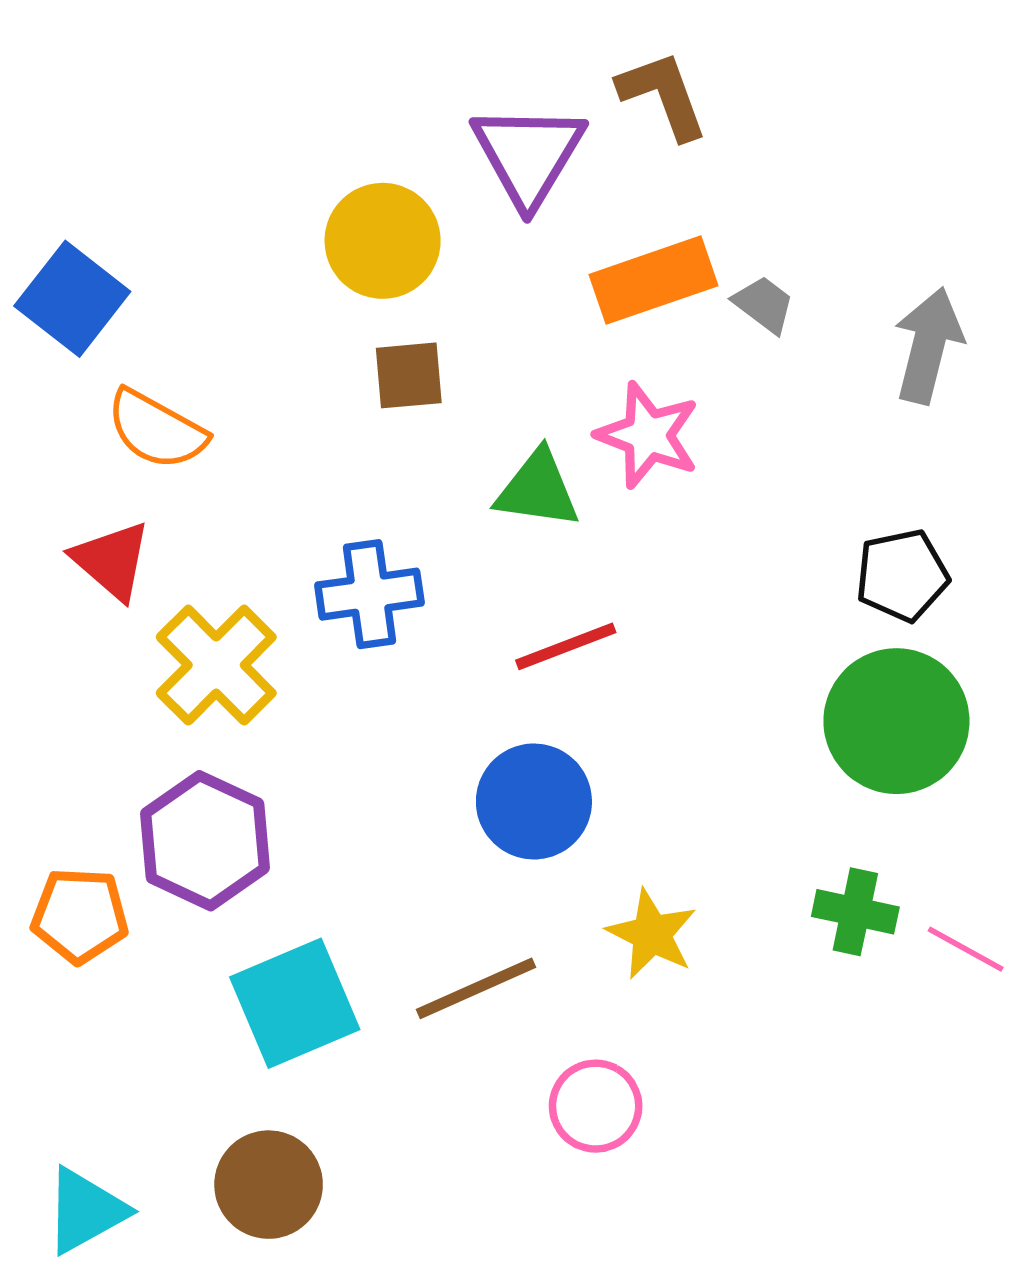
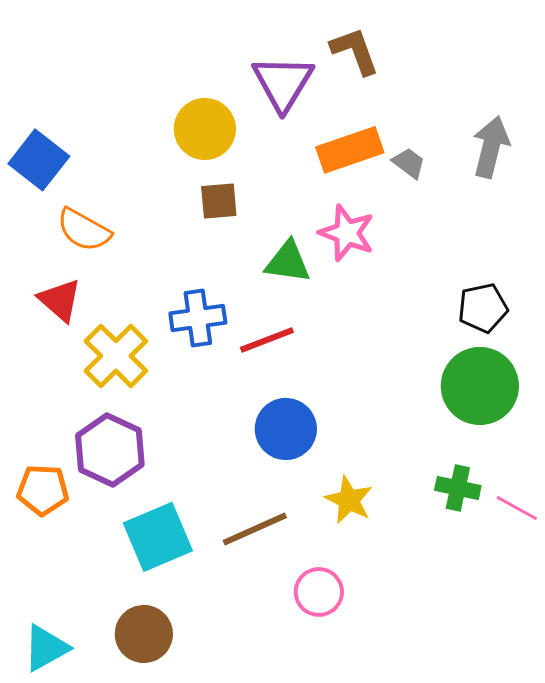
gray arrow: (928, 345) -> (491, 147), moved
red line: (566, 646) -> (267, 340), moved

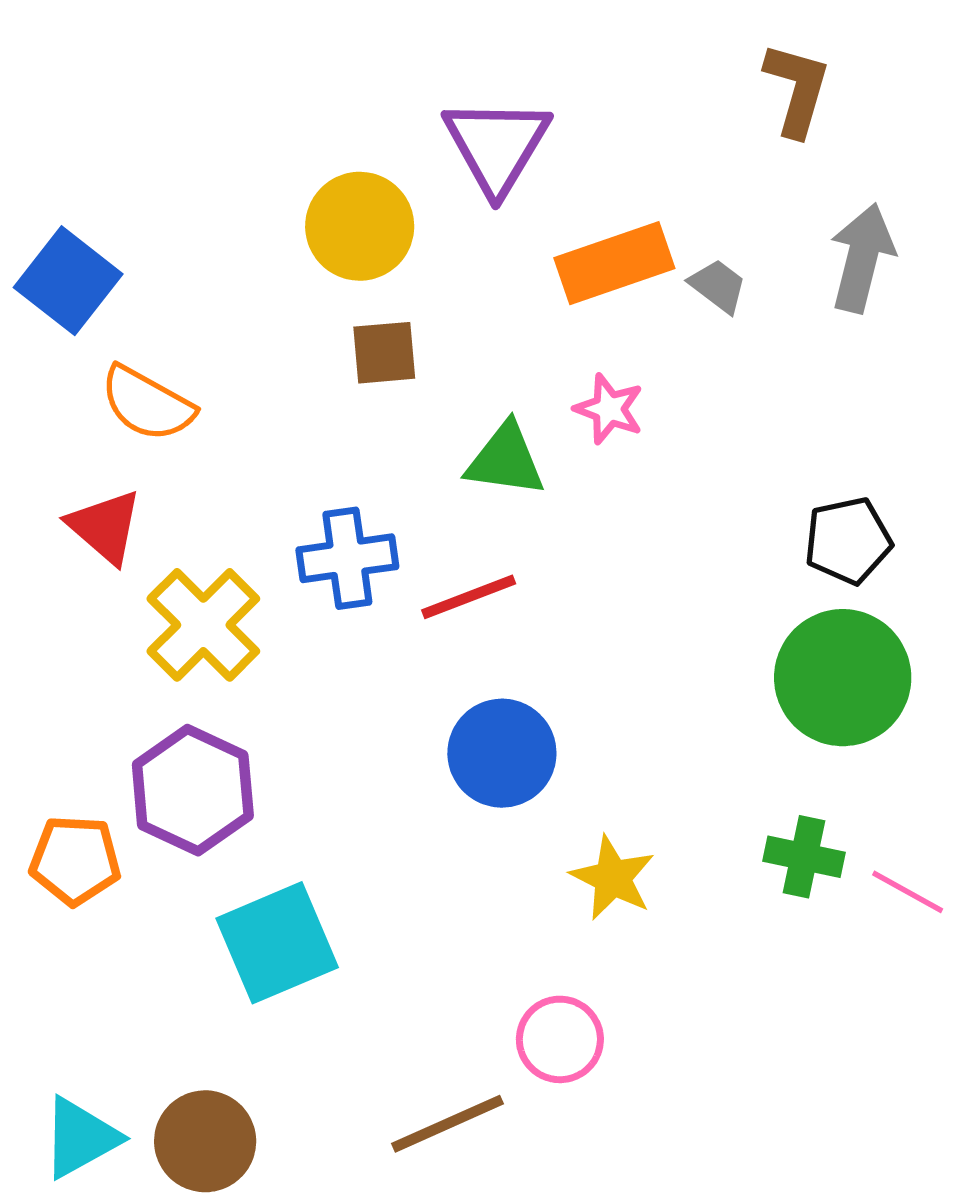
brown L-shape: (355, 51) -> (797, 89), moved, turned 36
pink star: (347, 233) -> (609, 409), size x0.7
brown line: (255, 529) -> (447, 1124), moved
brown circle: (144, 634) -> (205, 1141), moved

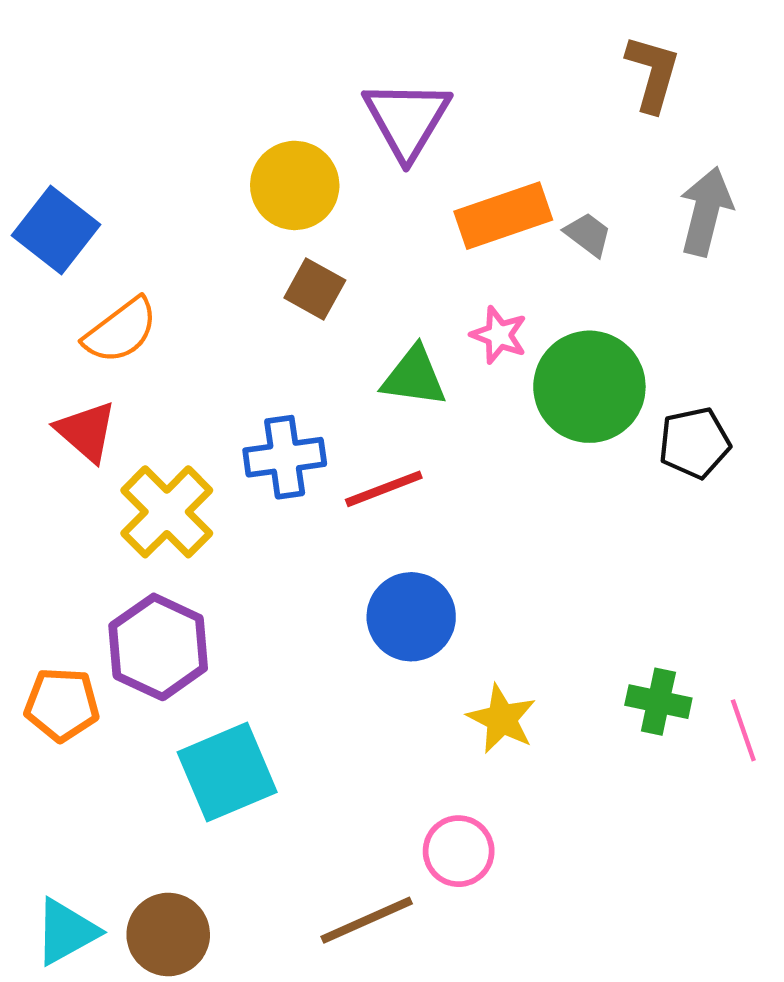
brown square: (384, 353) -> (315, 289), turned 34
orange semicircle: (147, 404) -> (121, 331), turned -66
green circle: (843, 678) -> (589, 387), moved
pink line: (908, 892) -> (743, 730), turned 42

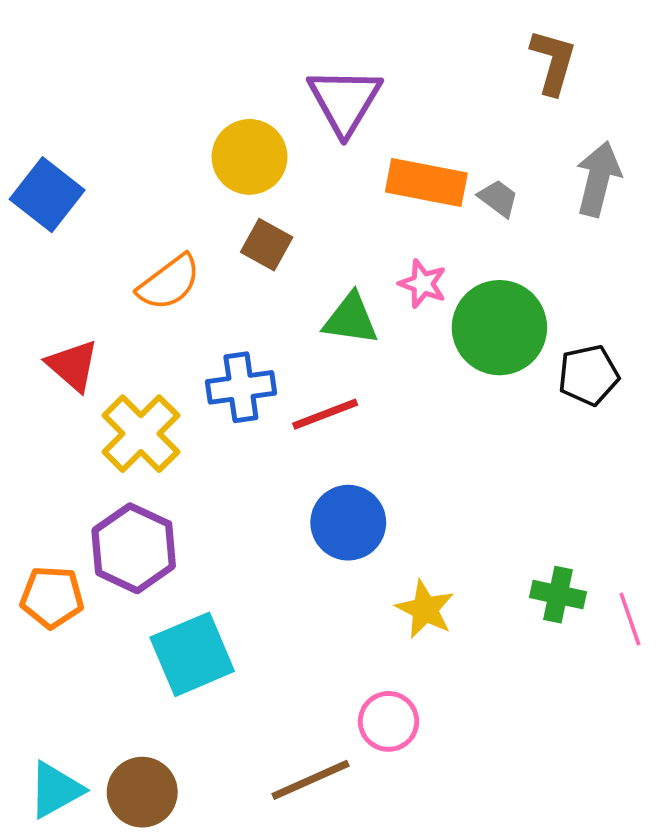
orange rectangle: (503, 216) -> (426, 182), turned 30
orange semicircle: (121, 331) -> (169, 282), moved

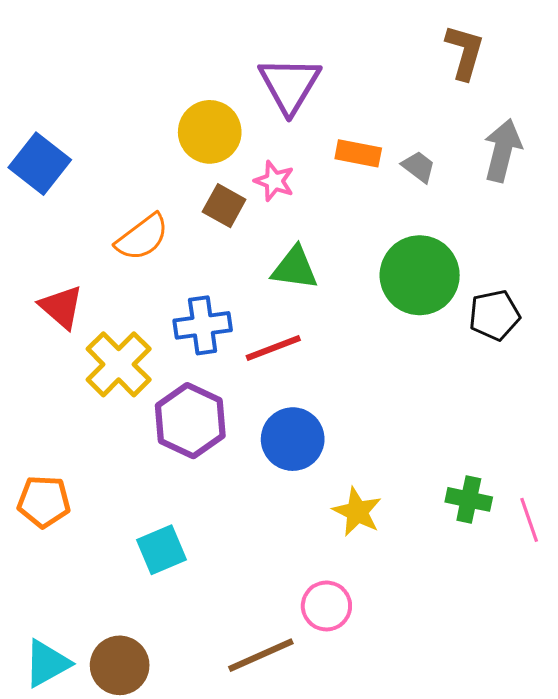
orange rectangle: (426, 182) -> (358, 153), size x0.7
pink star: (423, 284) -> (274, 181), moved
purple hexagon: (134, 548) -> (190, 421), moved
cyan square: (192, 654) -> (162, 550), size x0.7

